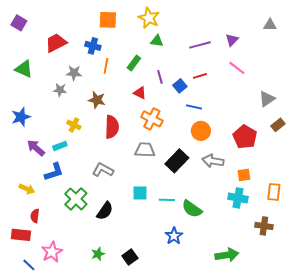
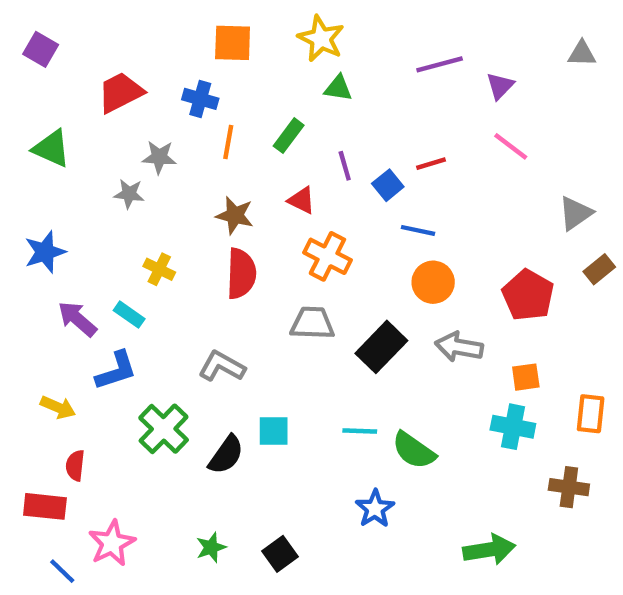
purple line: (200, 45) -> (440, 64), moved
brown star: (97, 100) -> (235, 215), moved
cyan rectangle: (60, 146) -> (129, 315), turned 56
cyan square: (140, 193) -> (274, 431), moved

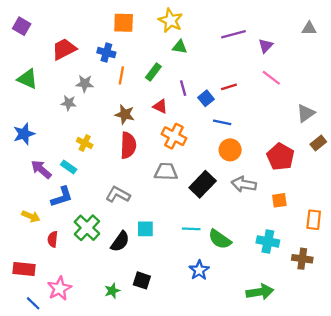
cyan cross: (513, 427) -> (268, 241), moved
red semicircle: (75, 466) -> (53, 239), moved
black square: (280, 554) -> (142, 280), moved, turned -36

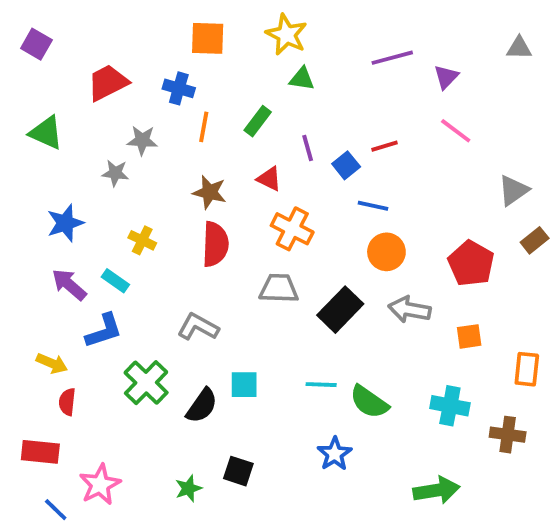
blue star: (24, 134) -> (65, 223), moved
red semicircle: (53, 239) -> (67, 402), moved

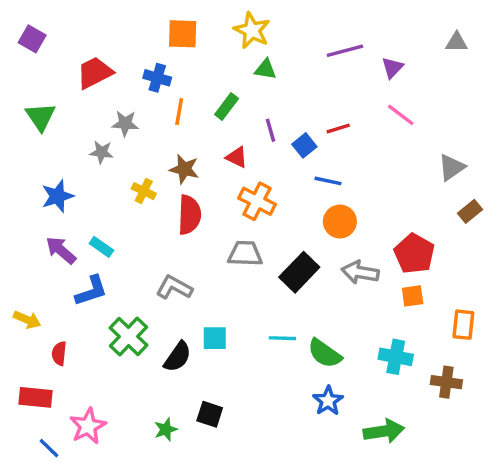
green triangle: (46, 133) -> (41, 117), turned 32
yellow cross: (142, 240) -> (144, 191), moved
red pentagon: (471, 263) -> (414, 254), moved
yellow arrow: (52, 363) -> (27, 320), moved
blue star: (335, 454) -> (328, 401), moved

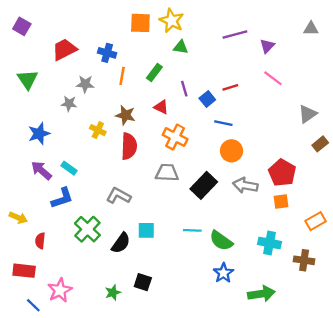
orange square: (183, 34) -> (140, 23), moved
orange rectangle: (463, 325) -> (316, 221), turned 54

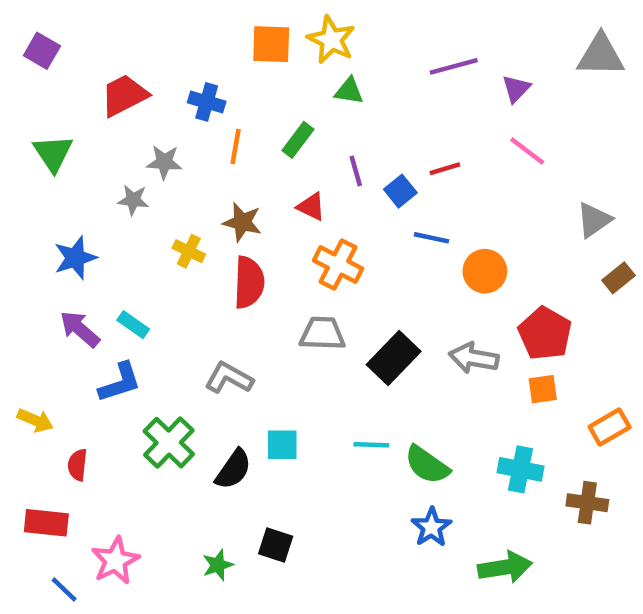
gray triangle: (311, 29) -> (601, 55), size x1.6
orange circle: (231, 151) -> (485, 271), moved

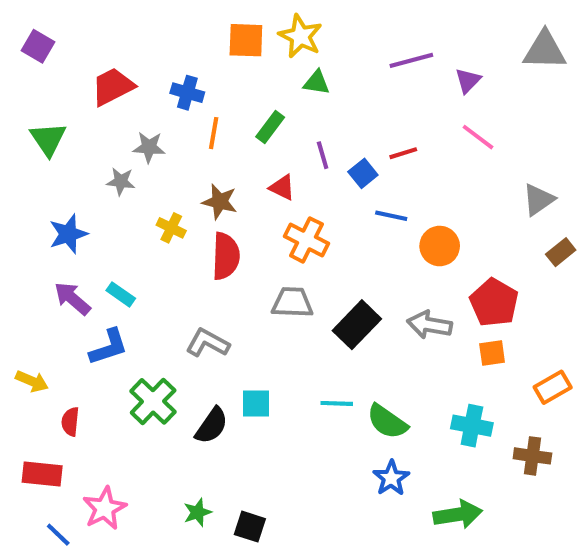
black square: (276, 545) -> (250, 527), moved

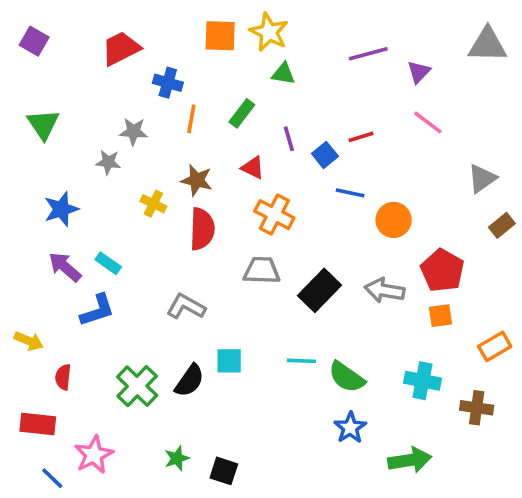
red trapezoid: (113, 87) -> (121, 48), moved
green cross: (153, 401) -> (137, 386), moved

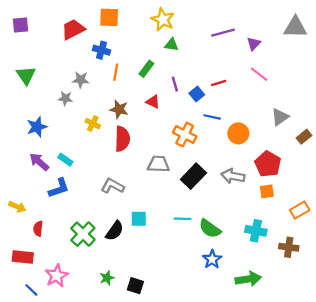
orange square: (220, 36) -> (109, 17), moved
purple square: (34, 41) -> (21, 25), turned -35
gray triangle: (482, 178) -> (280, 117), moved
orange cross: (274, 215) -> (185, 134), moved

